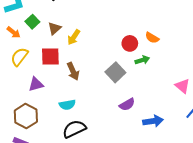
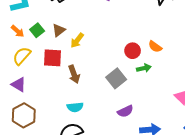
green square: (32, 22) -> (37, 30), moved
purple triangle: (36, 84) -> (19, 85), moved, turned 42
cyan semicircle: (67, 105) -> (75, 107), moved

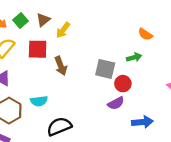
red circle: (133, 51) -> (123, 84), moved
gray square: (116, 78) -> (105, 69), turned -36
cyan semicircle: (75, 107) -> (39, 101), moved

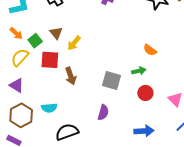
green square: (21, 20) -> (35, 41), moved
brown triangle: (43, 20) -> (56, 33), turned -32
red circle: (123, 84) -> (145, 93), moved
purple semicircle: (116, 103) -> (103, 112), moved, turned -49

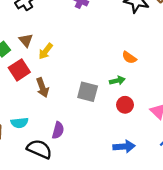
red square: (50, 60) -> (19, 70), turned -36
purple semicircle: (103, 112) -> (58, 130), moved
black semicircle: (67, 132) -> (39, 149), turned 45

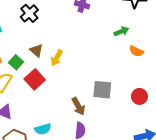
green arrow: (117, 81) -> (121, 31), moved
brown arrow: (42, 87) -> (78, 106), moved

